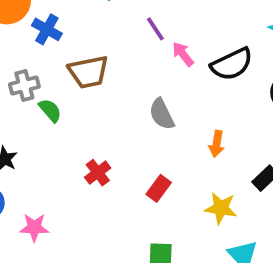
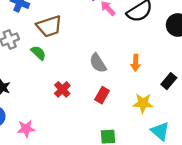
green semicircle: (50, 110) -> (38, 53), moved
gray semicircle: (162, 114) -> (98, 63), moved

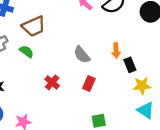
black rectangle: (169, 81) -> (130, 65), moved, turned -56
yellow star: (143, 103) -> (142, 86), moved

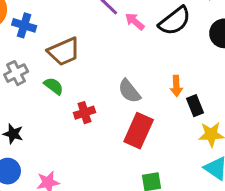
red cross: (52, 82) -> (85, 113), moved, turned 32
red rectangle: (89, 83) -> (139, 131), size x1.6

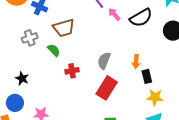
gray semicircle: (129, 91) -> (104, 61), turned 54

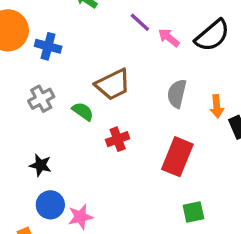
brown trapezoid: (64, 28) -> (113, 84), moved
gray semicircle: (104, 61) -> (177, 94), moved
blue circle: (15, 103) -> (50, 205), moved

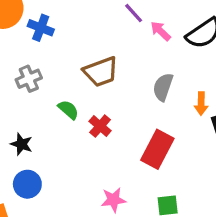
green semicircle: (83, 111) -> (68, 110), moved
red cross: (118, 139) -> (100, 126), turned -35
pink star: (80, 217) -> (113, 200), moved

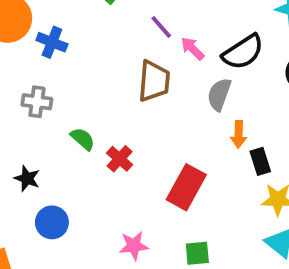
brown trapezoid: (101, 72) -> (154, 81), moved, turned -66
gray cross: (29, 79) -> (37, 102), turned 30
gray semicircle: (163, 87) -> (219, 94), moved
blue circle: (27, 184) -> (52, 222), moved

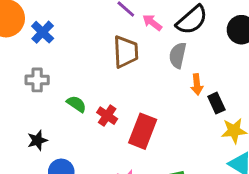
blue cross: (52, 42) -> (43, 32), turned 30
black star: (27, 178) -> (37, 140), turned -30
red rectangle: (186, 187) -> (143, 131), moved

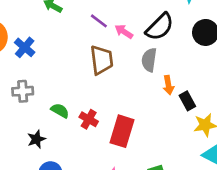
black star: (37, 140) -> (36, 139), moved

